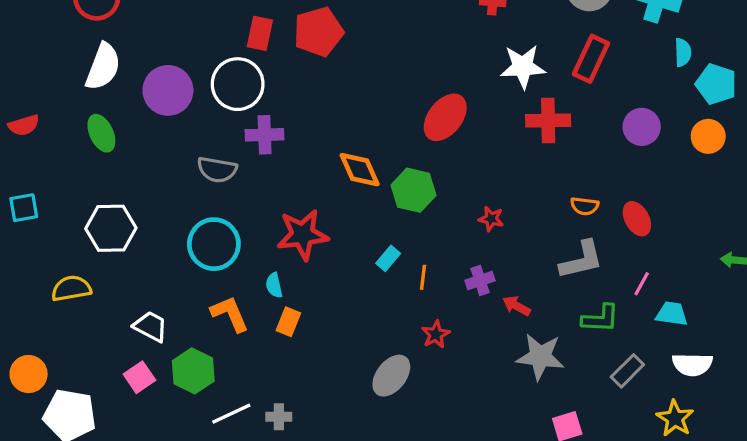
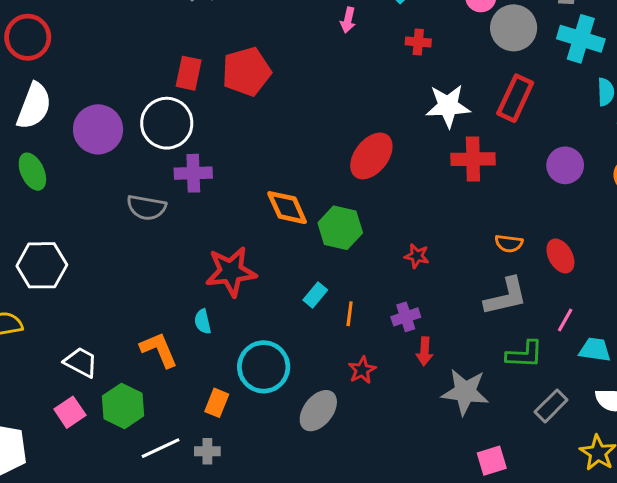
cyan circle: (214, 244) -> (264, 367), moved
red arrow: (516, 306) -> (425, 351), moved, turned -116
orange rectangle: (288, 322) -> (217, 403), moved

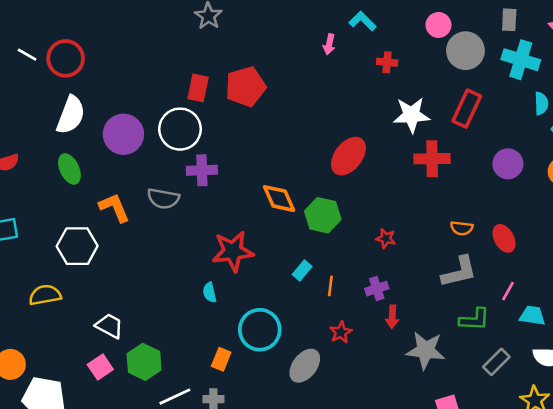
orange L-shape: (159, 350) -> (114, 208), moved

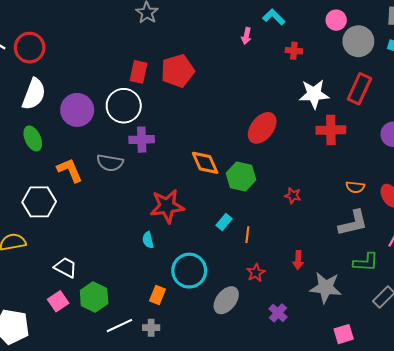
purple cross: (377, 289) -> (278, 313), moved, turned -30

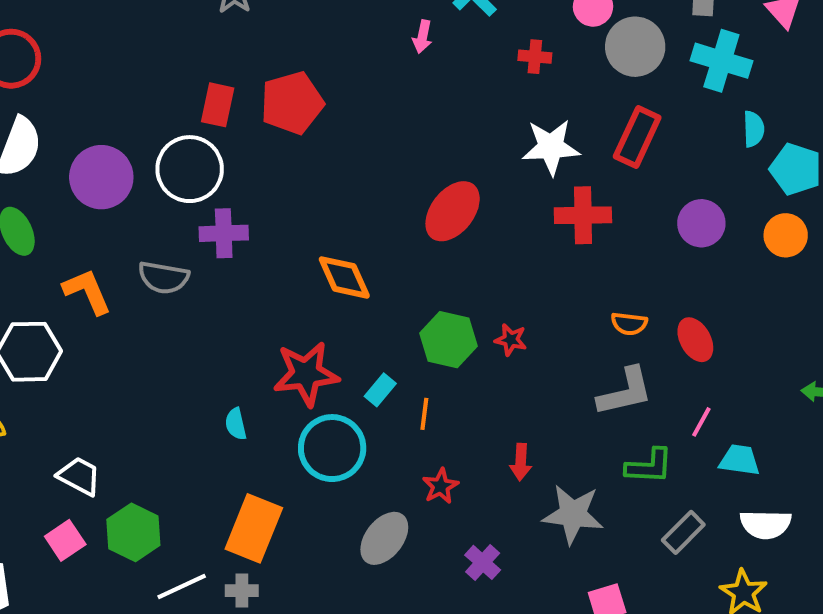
red cross: (294, 51) -> (535, 57), moved
green hexagon: (241, 177) -> (449, 340), moved
red star: (167, 206) -> (306, 374), moved
cyan circle: (189, 271) -> (332, 448), moved
orange rectangle: (158, 295) -> (254, 528), size x1.8

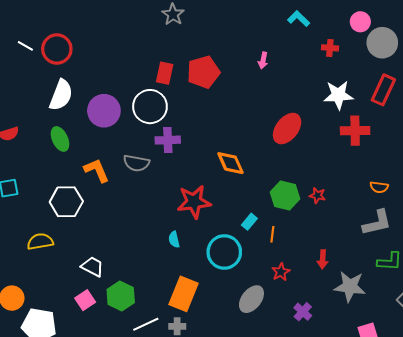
pink arrow: (422, 37) -> (263, 61), moved
red star: (306, 374) -> (194, 202), moved

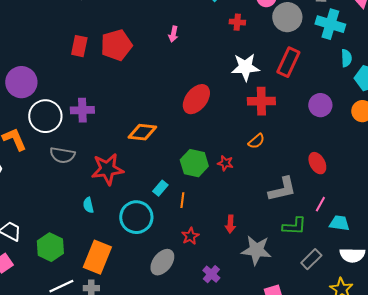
white circle: (150, 107) -> (45, 116), moved
gray semicircle: (136, 163) -> (62, 155), moved
orange diamond: (231, 163) -> (142, 132), turned -60
orange semicircle: (379, 187) -> (256, 141), moved, turned -48
green hexagon: (121, 296) -> (50, 247), moved

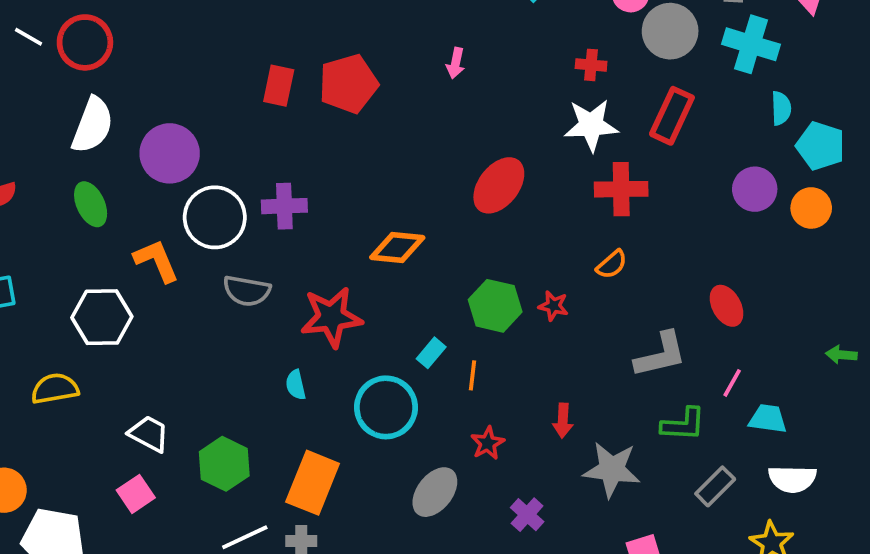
red cross: (237, 22) -> (591, 65), moved
purple circle: (320, 105) -> (755, 189), moved

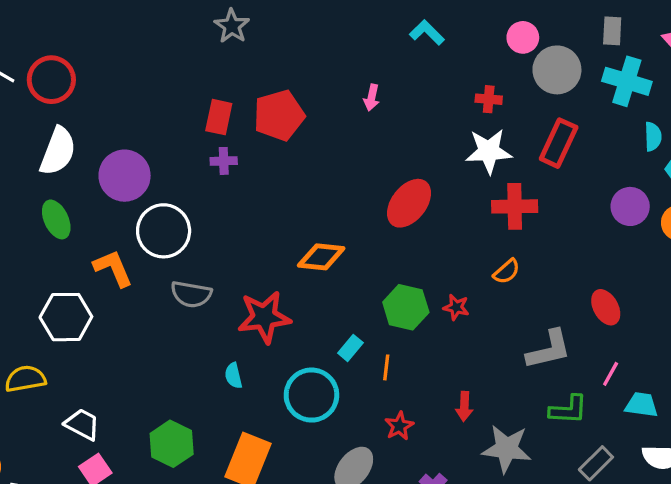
purple cross: (284, 206) -> (224, 161), moved, size x0.7
white trapezoid: (149, 434) -> (82, 424), moved

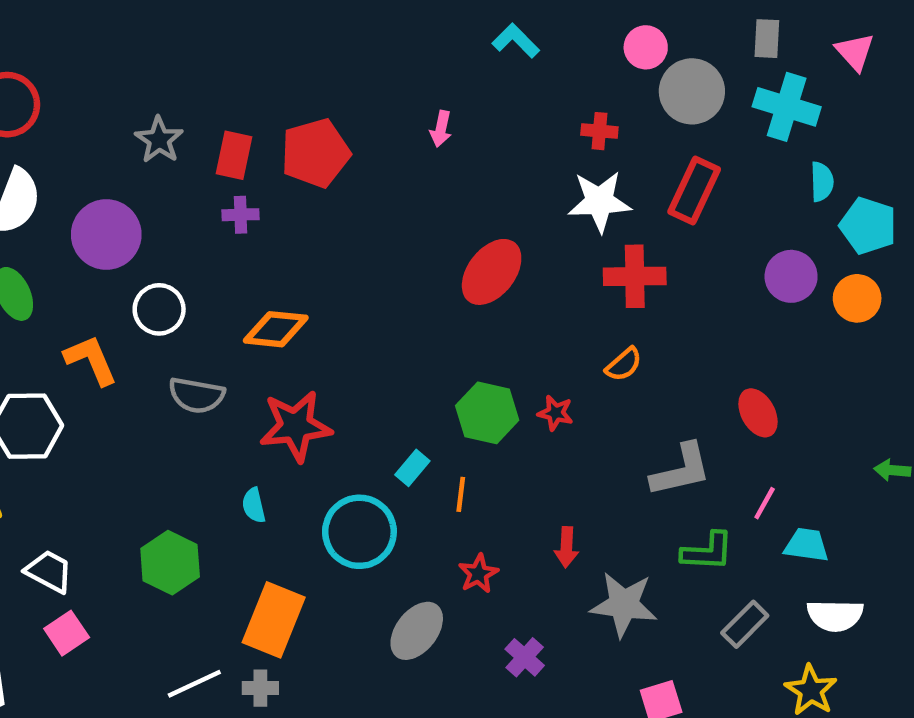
gray star: (232, 26) -> (159, 140), moved
white circle: (164, 231) -> (159, 309), size x0.7
orange diamond: (321, 257) -> (276, 329), moved
green hexagon: (172, 444) -> (170, 563), moved

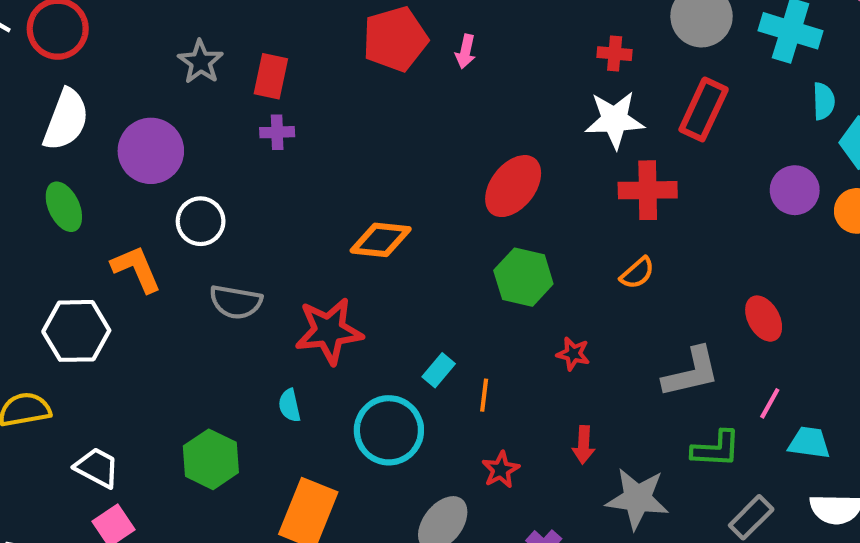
red pentagon: (315, 153) -> (395, 39), moved
orange diamond: (276, 329) -> (381, 240), moved
green hexagon: (487, 413) -> (523, 277), moved
red star: (555, 413) -> (573, 354), moved

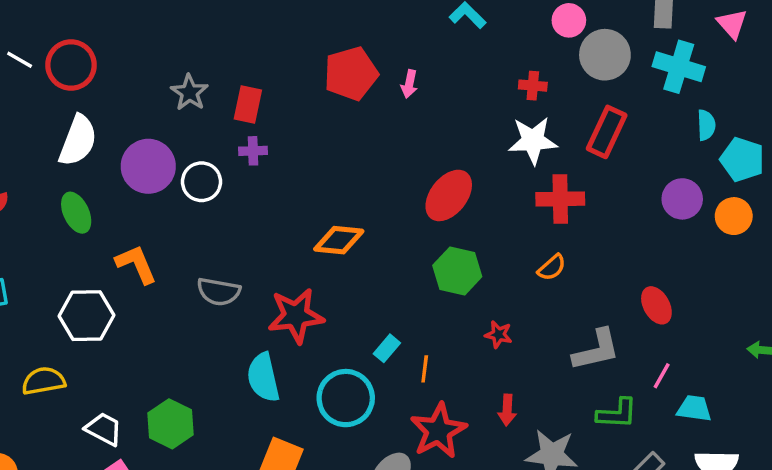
white circle: (201, 221) -> (201, 182), moved
cyan semicircle: (290, 405) -> (263, 377), size x1.8
green hexagon: (211, 459) -> (171, 424), moved
red star: (501, 470) -> (438, 431), size x1.8

